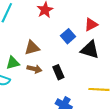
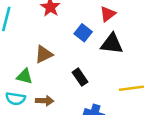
green triangle: (13, 63) -> (25, 76), turned 40
brown arrow: (34, 69) -> (45, 101), moved

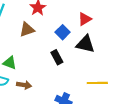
brown triangle: (44, 54) -> (27, 30), moved
black rectangle: (80, 77) -> (57, 57), moved

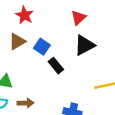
blue square: (63, 32) -> (42, 47), moved
black triangle: (85, 44) -> (84, 45), turned -30

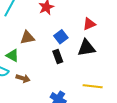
brown triangle: (17, 41) -> (27, 38), moved
blue square: (42, 47) -> (61, 37), moved

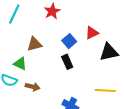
red triangle: (89, 24) -> (92, 33), moved
black triangle: (86, 48) -> (109, 52), moved

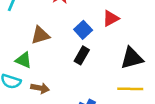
black triangle: (109, 52) -> (132, 58), moved
black rectangle: (67, 62) -> (82, 55), turned 56

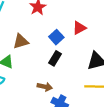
brown arrow: (40, 88) -> (45, 87), moved

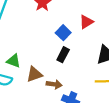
brown triangle: (21, 41) -> (34, 74), moved

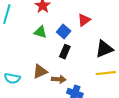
green triangle: (14, 61) -> (40, 32), moved

